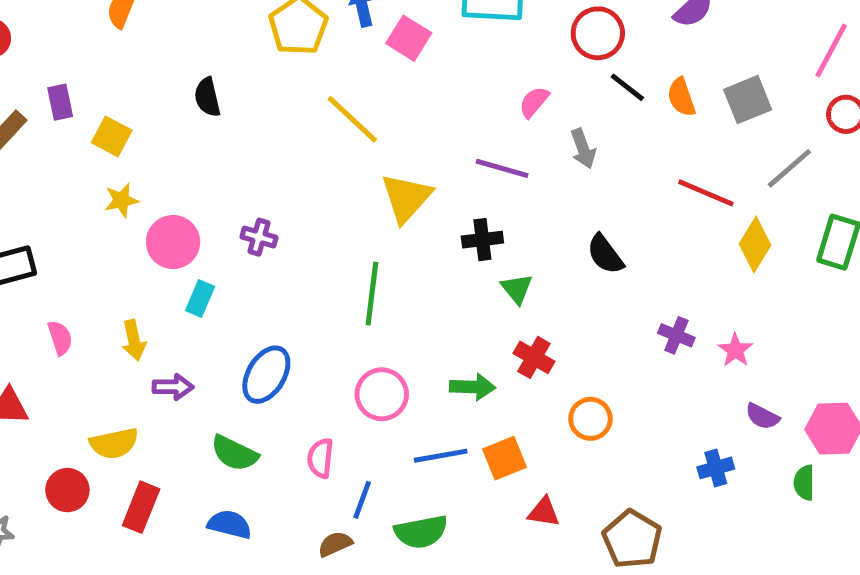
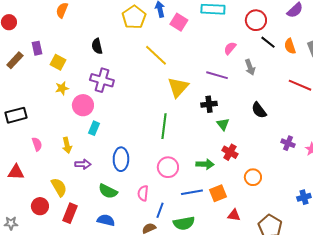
purple cross: (259, 237) -> (102, 80), moved, size x1.6
blue ellipse: (266, 375) -> (121, 159), turned -30
yellow semicircle: (114, 443) -> (59, 187), turned -108

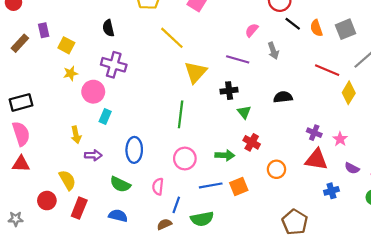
black semicircle: (259, 110) -> (283, 97), turned 120
pink semicircle: (37, 144) -> (21, 134), moved, size x1.6
red triangle: (234, 215) -> (316, 160), moved, size x1.6

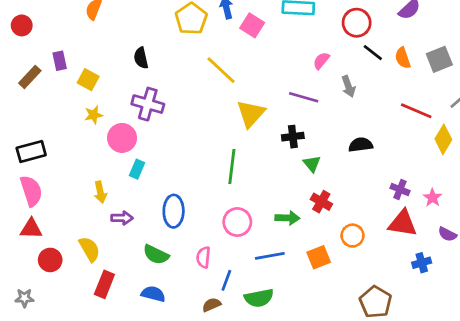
orange square: (239, 187) -> (319, 257), moved
red circle: (47, 201) -> (50, 260), moved

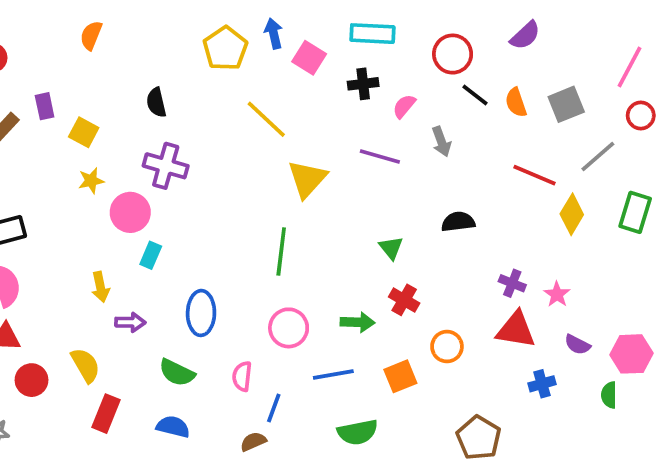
black cross: (293, 137) -> (363, 84), moved
green semicircle: (259, 298) -> (358, 432), moved

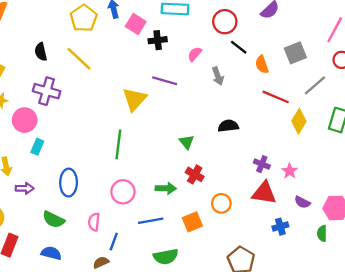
black cross: (363, 84) -> (158, 40), moved
orange semicircle: (516, 102) -> (262, 65), moved
yellow line: (266, 119) -> (79, 59), moved
purple line: (380, 156) -> (165, 81), moved

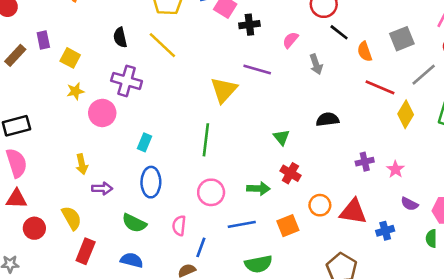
cyan rectangle: (37, 147) -> (144, 142), moved
purple cross: (262, 164) -> (365, 162), turned -35
red triangle: (264, 193) -> (353, 212), moved

